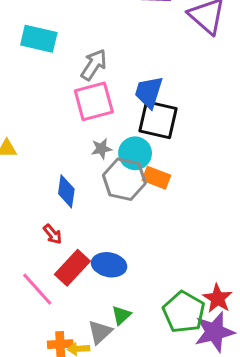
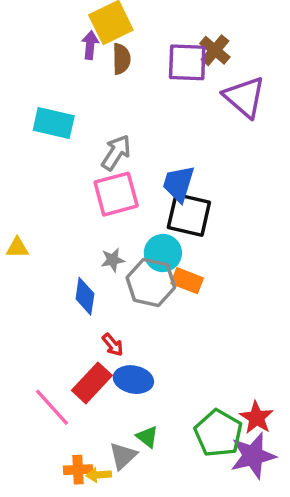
gray star: (101, 149) -> (113, 260), moved
red arrow: (53, 234) -> (113, 345), moved
green triangle: (121, 315) -> (147, 437), turned -40

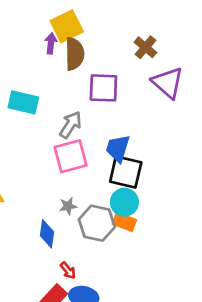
brown semicircle: (121, 59) -> (75, 54), size x1.4
purple square: (187, 62) -> (103, 88), moved
cyan circle: (163, 253) -> (124, 202), moved

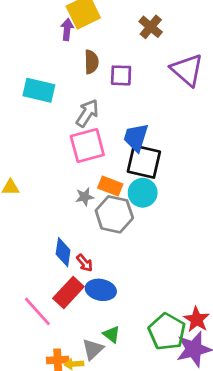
brown cross: (145, 47) -> (151, 27), moved
brown semicircle: (75, 54) -> (91, 62), moved, size x0.7
purple square: (103, 88) -> (121, 75), size x0.7
orange rectangle: (124, 222) -> (110, 186), moved
blue diamond: (47, 234) -> (63, 252), moved

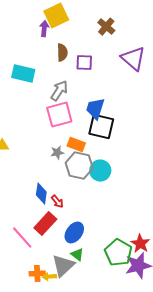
cyan circle: (143, 193) -> (100, 171), moved
blue ellipse: (101, 290) -> (74, 233), moved, turned -65
gray triangle: (93, 349) -> (63, 266), size x1.4

